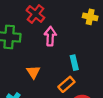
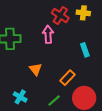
red cross: (35, 14) -> (60, 16), moved
cyan rectangle: (74, 63) -> (85, 50), moved

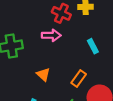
pink arrow: (48, 34) -> (51, 35), turned 102

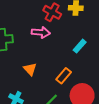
cyan rectangle: (93, 46) -> (80, 46), turned 64

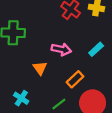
pink arrow: (41, 32) -> (61, 49), moved

